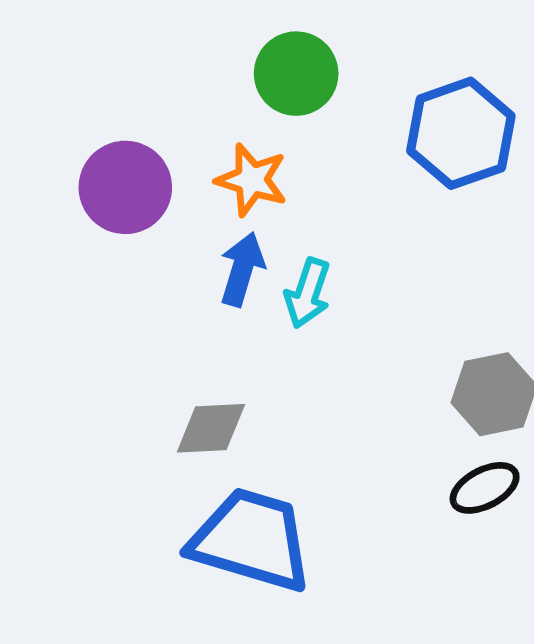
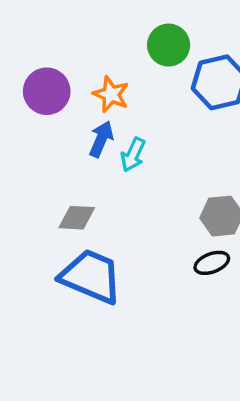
green circle: (296, 74) -> (169, 45), moved

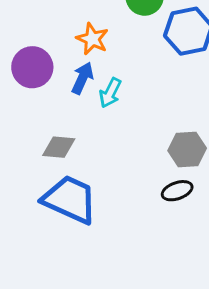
purple circle: (47, 91) -> (32, 67), moved

